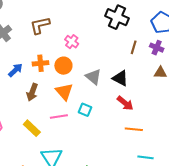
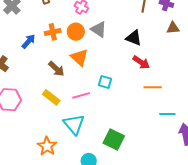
gray triangle: (93, 77) -> (99, 29), moved
brown arrow: (32, 92) -> (56, 69), moved, turned -60
cyan square: (85, 110) -> (105, 82), moved
pink line: (59, 117) -> (81, 95), moved

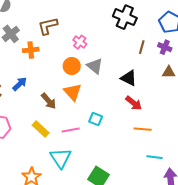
orange cross: (53, 32) -> (31, 50), moved
blue arrow: (29, 41) -> (20, 84), moved

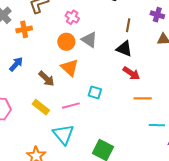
brown line: (142, 47) -> (128, 25), moved

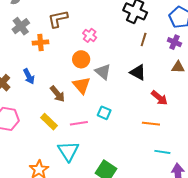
brown line: (128, 25) -> (144, 40), moved
gray triangle: (89, 40) -> (103, 72), moved
blue arrow: (16, 64) -> (29, 76), turned 105
red arrow: (131, 73) -> (159, 98), moved

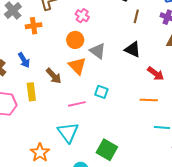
yellow rectangle: (49, 122) -> (31, 92), moved, turned 42

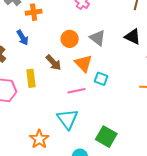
orange circle: (75, 40) -> (70, 39), moved
blue arrow: (24, 60) -> (23, 38), moved
orange triangle: (77, 66) -> (84, 63), moved

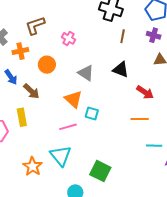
orange circle: (70, 39) -> (47, 65), moved
brown arrow: (53, 62) -> (31, 91), moved
orange star: (39, 139) -> (33, 166), moved

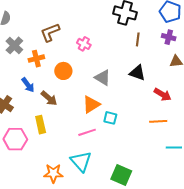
orange triangle: (73, 99) -> (91, 104), turned 48
orange star: (33, 166) -> (53, 173), turned -30

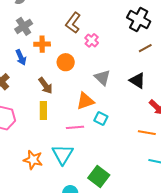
brown L-shape: (50, 32) -> (73, 23), moved, turned -45
brown line: (138, 39) -> (145, 48), turned 40
blue arrow: (28, 85) -> (21, 57), moved
yellow rectangle: (41, 125) -> (43, 110), moved

